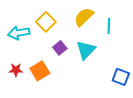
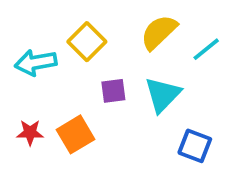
cyan line: (109, 26) -> (206, 49), turned 49
purple square: (60, 48) -> (113, 91), turned 32
blue square: (121, 77) -> (195, 146), moved

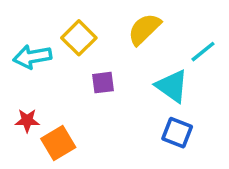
cyan line: (206, 49) -> (203, 52), moved
cyan triangle: (163, 95) -> (172, 86), moved, turned -39
orange square: (75, 134) -> (58, 143), moved

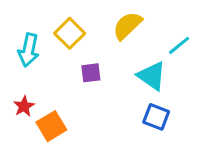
cyan arrow: (32, 57) -> (29, 50), turned -68
red star: (27, 121) -> (24, 106), turned -30

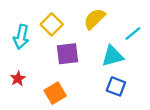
purple square: (91, 73) -> (67, 54), size x1.5
cyan triangle: (152, 76) -> (113, 56), turned -50
orange square: (51, 126) -> (55, 93), moved

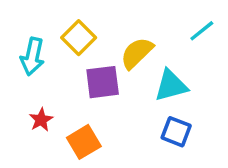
yellow semicircle: (95, 19) -> (137, 53), moved
cyan line: (133, 33) -> (202, 31), moved
red star: (18, 79) -> (41, 120), moved

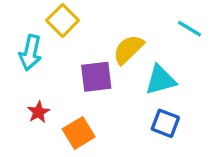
cyan line: (202, 31) -> (189, 29), turned 70
yellow square: (79, 38) -> (63, 20), moved

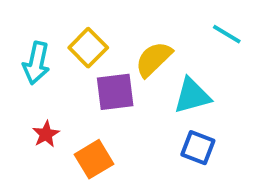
yellow square: (63, 20) -> (88, 48), moved

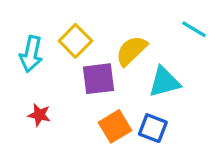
red star: (46, 134) -> (39, 115), turned -30
blue square: (198, 148) -> (153, 128), moved
orange square: (94, 159) -> (115, 126), moved

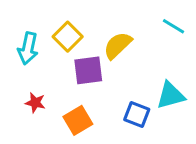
cyan triangle: (164, 82) -> (171, 95), moved
orange square: (115, 126) -> (78, 120), moved

